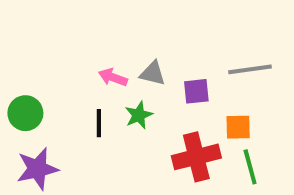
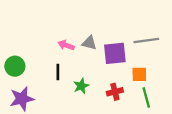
purple square: (196, 91) -> (115, 53), size x1.5
green star: (139, 115) -> (81, 86), moved
red cross: (196, 157) -> (115, 92), size x0.6

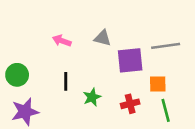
gray triangle: (89, 43) -> (103, 38), moved
pink arrow: (66, 45) -> (62, 41), moved

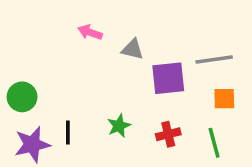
pink arrow: (62, 41) -> (90, 32), moved
black line: (66, 81) -> (68, 133), moved
orange square: (158, 84) -> (224, 99), moved

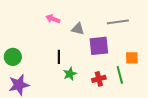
gray line: (214, 59) -> (118, 22), moved
black line: (68, 133) -> (59, 57), moved
green line: (214, 143) -> (120, 75), moved

